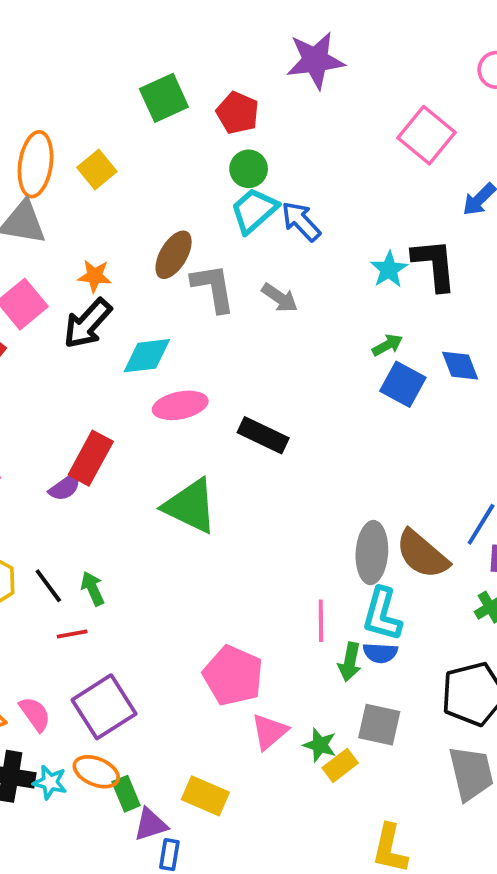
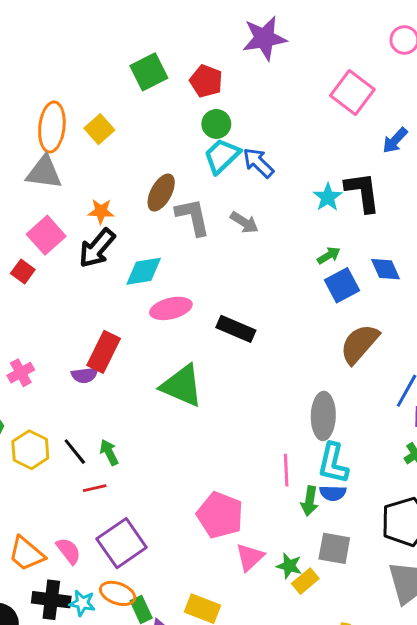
blue square: (403, 384) -> (342, 285), turned 36
purple semicircle: (65, 487) -> (85, 375), turned 30
brown semicircle: (422, 554) -> (359, 344), moved, turned 93

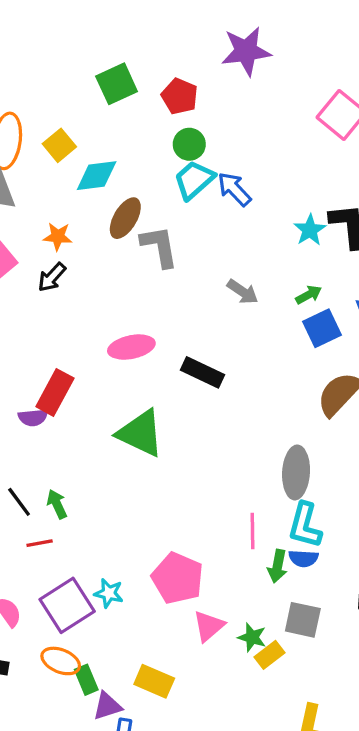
gray arrow: (244, 222) -> (243, 292), moved
black arrow: (97, 248) -> (52, 277), size x0.7
cyan diamond: (144, 271) -> (97, 176), moved
cyan star: (82, 603) -> (109, 593), moved

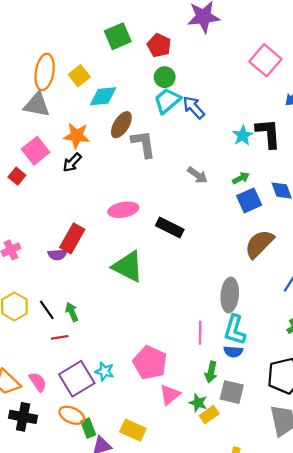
orange star: (58, 237) -> (77, 136), size x1.4
green arrow: (277, 566) -> (211, 372), moved

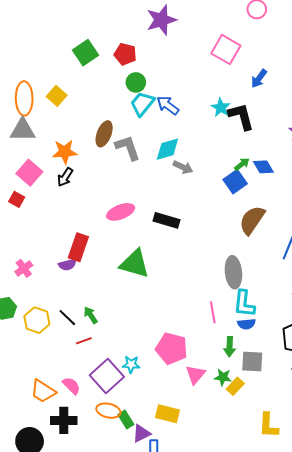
cyan diamond: (103, 96) -> (167, 149), moved
cyan star: (243, 136) -> (221, 108), moved
green arrow: (241, 178) -> (242, 164), moved

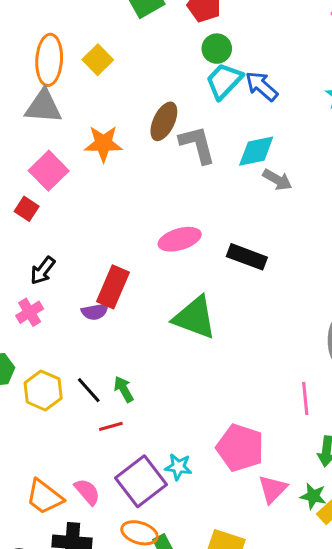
black arrow: (65, 177) -> (43, 271), moved

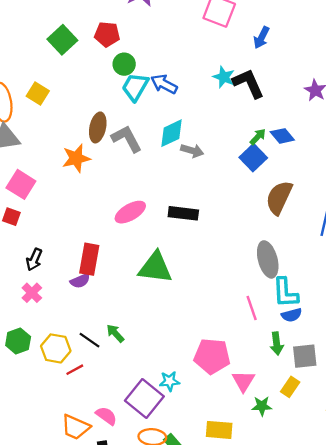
orange star: (103, 144) -> (76, 158), moved
red line: (111, 426) -> (75, 370), moved
green star: (313, 496) -> (262, 406), moved

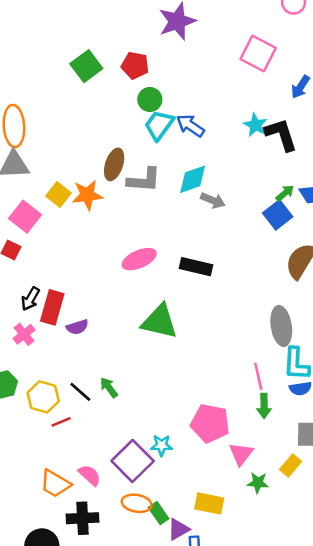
yellow square: (38, 93) -> (59, 194), moved
gray L-shape: (127, 139) -> (144, 180), turned 116
red rectangle: (89, 259) -> (52, 307), moved
green arrow: (277, 344) -> (264, 406), moved

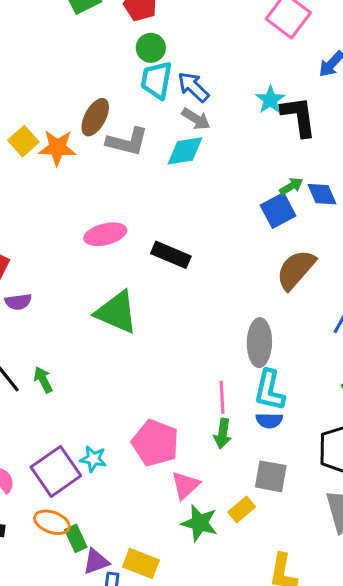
cyan trapezoid: (159, 125) -> (156, 80), turned -36
gray arrow: (213, 200) -> (196, 119), moved
green star: (258, 483) -> (199, 523), size x1.4
yellow rectangle: (209, 503) -> (141, 563), moved

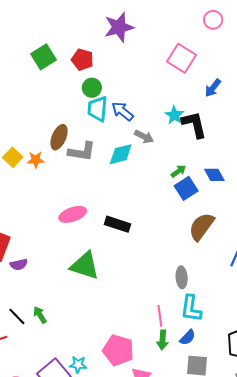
gray arrow: (196, 119) -> (144, 137), moved
orange star: (57, 148) -> (36, 160), size x0.7
green arrow: (291, 186) -> (178, 171), moved
gray ellipse: (259, 343) -> (182, 277), size x0.7
blue semicircle: (269, 420) -> (188, 337), moved, turned -42

